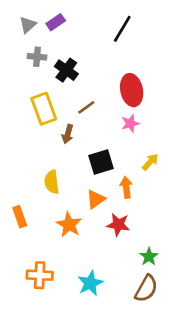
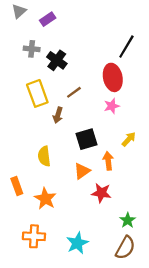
gray triangle: (28, 25) -> (19, 11), moved
black line: (122, 29) -> (126, 47), moved
orange star: (69, 225) -> (45, 199), moved

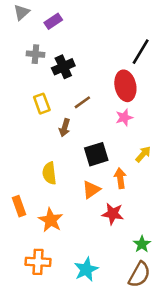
black cross: (57, 60) -> (63, 67), turned 30
yellow rectangle: (37, 93) -> (42, 104), size x0.7

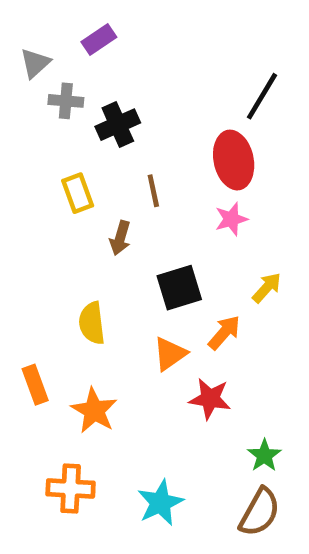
gray triangle: (22, 12) -> (35, 63), moved
brown line: (82, 102) -> (153, 191), turned -66
orange arrow: (120, 178) -> (224, 333), turned 48

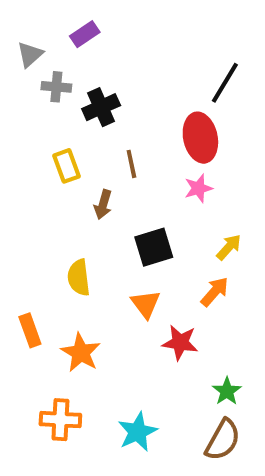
orange arrow: (224, 333) -> (215, 292), moved
orange triangle: (170, 354) -> (146, 304), turned -32

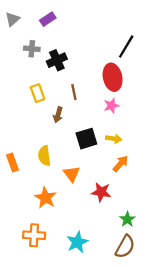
gray triangle: (30, 54) -> (13, 19), moved
yellow arrow: (229, 247) -> (114, 139), moved, turned 56
orange triangle: (146, 304) -> (72, 174), moved
orange rectangle: (30, 330) -> (13, 162), moved

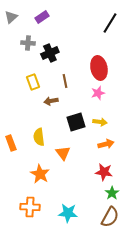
black line: (126, 47) -> (110, 23), moved
brown arrow: (58, 115) -> (51, 101), turned 64
orange arrow: (121, 164) -> (106, 144), turned 35
red star: (101, 192) -> (104, 172), moved
cyan star: (77, 242) -> (68, 213), turned 30

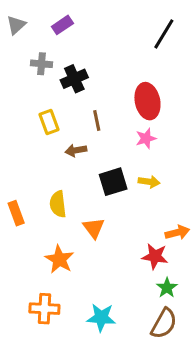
orange arrow: (106, 144) -> (177, 232), moved

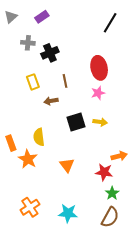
orange triangle: (94, 228) -> (67, 165), moved
orange star: (59, 259) -> (28, 159), moved
orange cross: (44, 309) -> (30, 207), turned -36

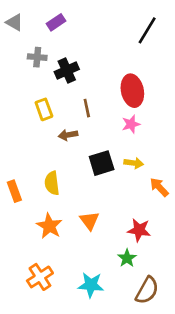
gray triangle: (11, 17) -> (14, 22), turned -48
orange arrow: (119, 156) -> (159, 187), moved, turned -119
orange star: (28, 159) -> (49, 226), moved
green star: (112, 193) -> (127, 258), moved

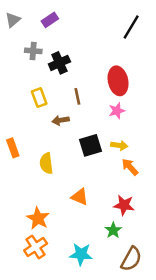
gray triangle: (14, 22) -> (13, 20), turned 49
orange arrow: (159, 187) -> (130, 167), moved
orange rectangle: (14, 191) -> (13, 148), moved
orange triangle: (89, 221) -> (80, 197), turned -30
orange star: (49, 226) -> (38, 218), moved

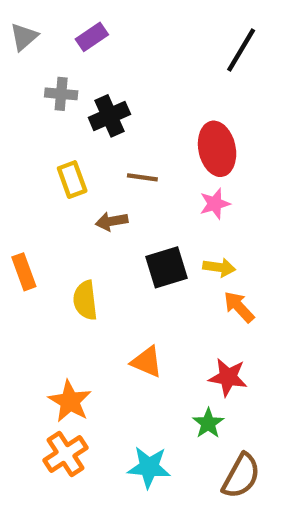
brown line: (77, 96) -> (142, 177), turned -70

